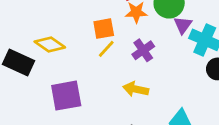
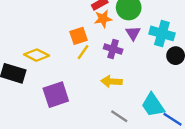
purple triangle: (183, 25) -> (133, 33), moved
purple cross: (143, 50) -> (113, 49), turned -30

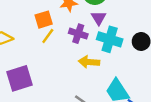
cyan cross: (162, 33) -> (110, 39), moved
yellow arrow: (112, 81) -> (89, 62), moved

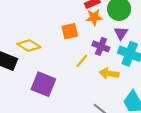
yellow line: (48, 36) -> (82, 61), moved
purple square: (19, 78) -> (43, 84), turned 35

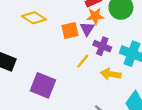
purple triangle: (121, 33) -> (87, 29), moved
yellow diamond: (29, 46) -> (34, 18), moved

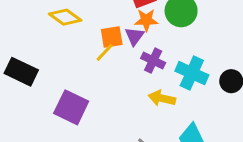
yellow line: (83, 61) -> (105, 52), moved

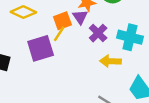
purple cross: (153, 61) -> (98, 33), turned 30
purple square: (71, 107) -> (41, 48), moved, turned -32

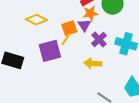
yellow arrow: (110, 61) -> (93, 63), moved

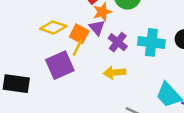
yellow diamond: (36, 20) -> (53, 27), moved
orange square: (69, 28) -> (79, 34), turned -35

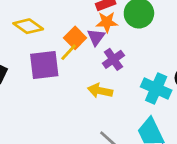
yellow diamond: (53, 27) -> (28, 26), moved
cyan cross: (151, 42) -> (156, 88), moved

